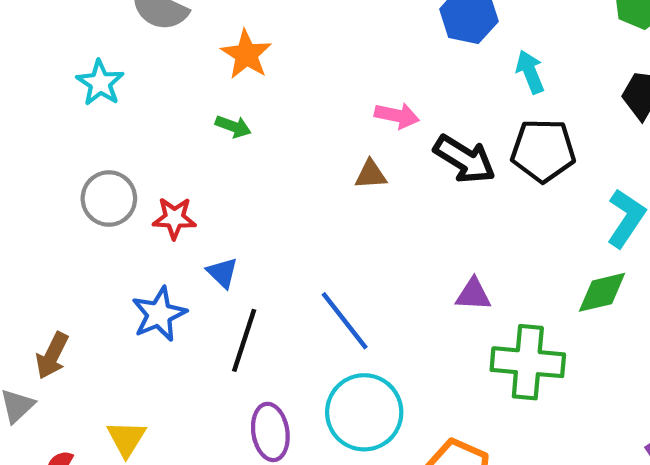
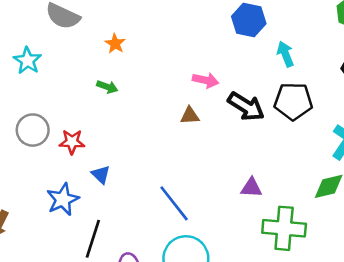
orange star: (246, 54) -> (115, 44), size x0.7
black line: (244, 340) -> (93, 239), moved

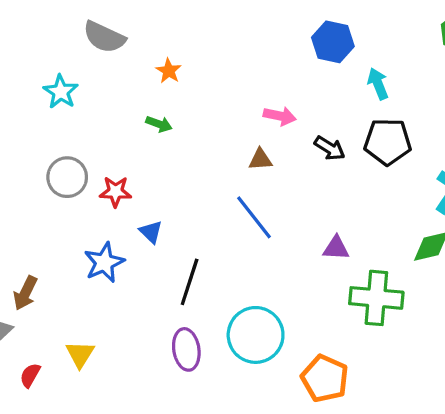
black arrow: (246, 106) -> (330, 148), size x0.7
blue line: (174, 203) -> (254, 217), moved
black line: (93, 239) -> (190, 282), moved

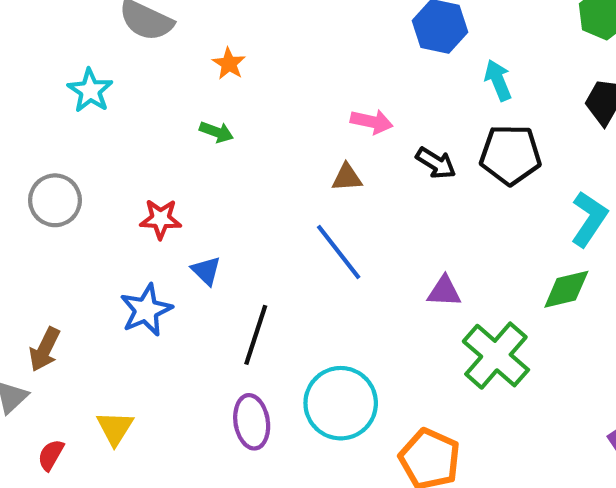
gray circle: (67, 177) -> (55, 200), moved
green cross: (376, 298) -> (496, 356), turned 36

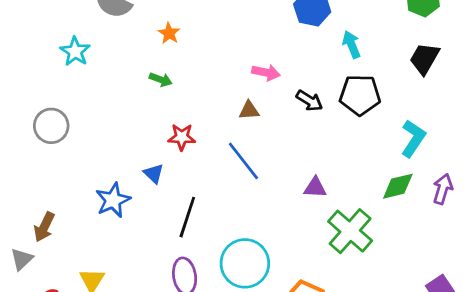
red star: (161, 219) -> (182, 137), moved

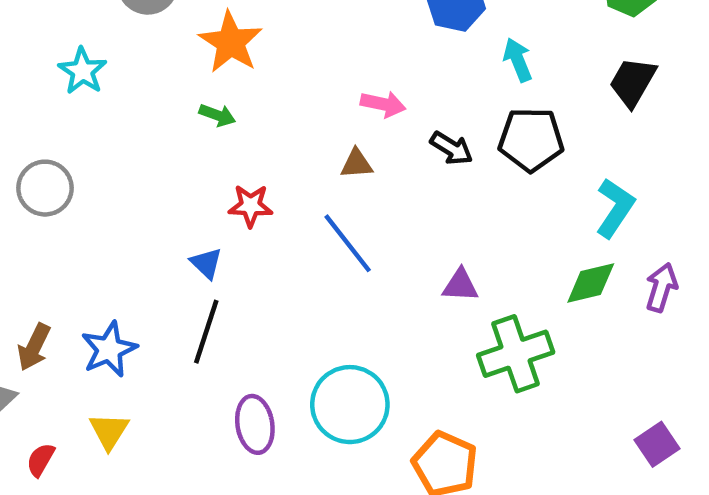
orange star: (169, 33) -> (231, 42), size x1.8
blue star: (113, 200) -> (109, 349), moved
black line: (187, 217) -> (206, 332), moved
green cross: (350, 231) -> (516, 354), turned 30

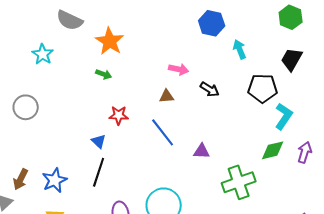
black pentagon: (531, 139) -> (263, 88), moved
purple triangle: (460, 285) -> (202, 151), moved

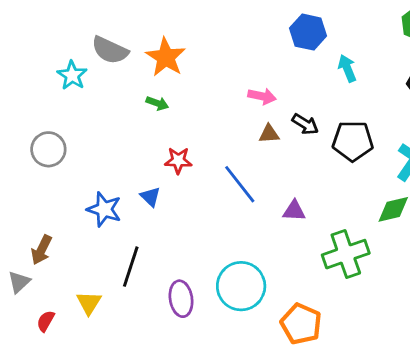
gray semicircle: (70, 20) -> (110, 50), moved
black pentagon: (263, 88) -> (353, 141), moved
brown triangle: (167, 96) -> (269, 134), moved
black line: (99, 172) -> (131, 267), moved
blue star: (55, 180) -> (104, 209), moved, turned -30

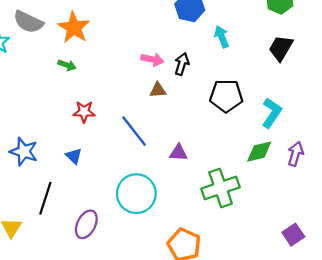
black arrow: (305, 124) -> (182, 64), moved, turned -105
blue triangle: (150, 197) -> (74, 156), moved
cyan circle: (241, 286) -> (136, 194), moved
purple ellipse: (181, 299) -> (86, 224), turned 36

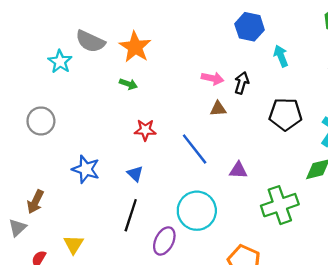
black line: (45, 198) -> (131, 215), moved
purple ellipse: (86, 224) -> (164, 241), moved

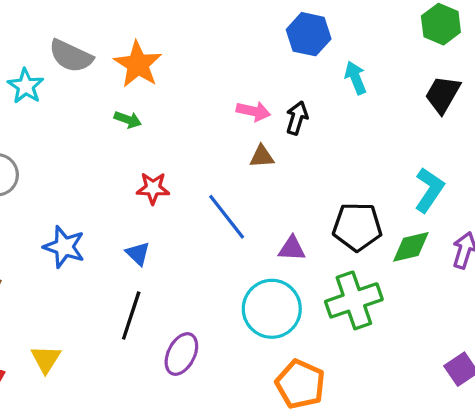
black pentagon: (285, 114) -> (357, 227), moved
cyan circle: (197, 211) -> (272, 309), moved

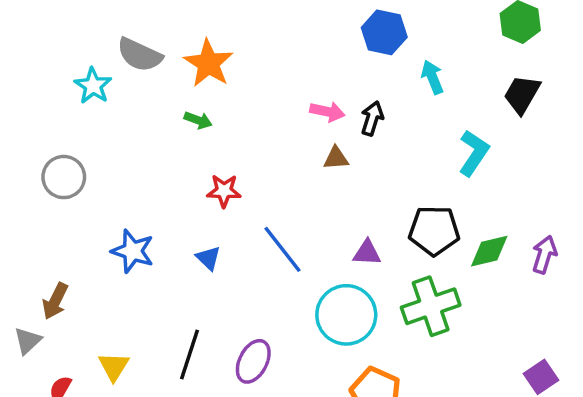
cyan L-shape: (429, 190) -> (474, 153), moved
blue line: (227, 217) -> (283, 249), moved
black line: (131, 315) -> (189, 354), moved

